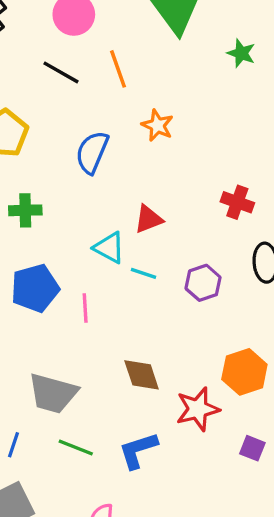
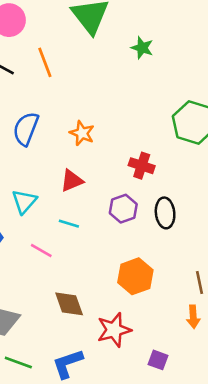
orange star: (157, 125) -> (82, 133), moved
cyan triangle: (109, 248) -> (24, 201), moved, turned 44
purple hexagon: (203, 283) -> (123, 209), moved
pink line: (85, 308) -> (41, 251), moved, turned -55
orange hexagon: (244, 372) -> (135, 276), moved

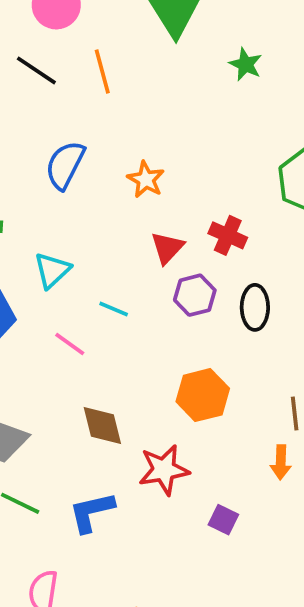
red triangle: (72, 181) -> (167, 248), moved, turned -30

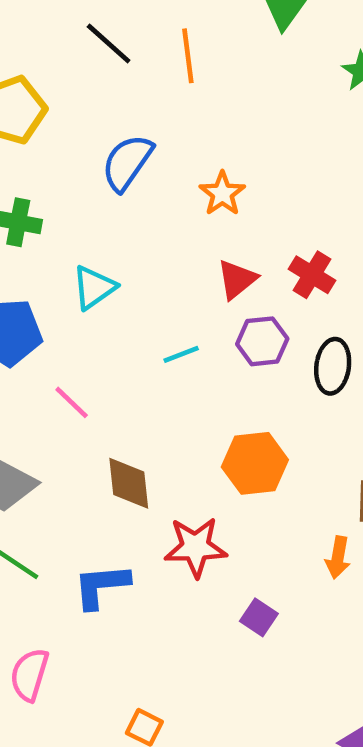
cyan line: (114, 309) -> (181, 354), moved, turned -52
pink line: (70, 344) -> (72, 402), moved

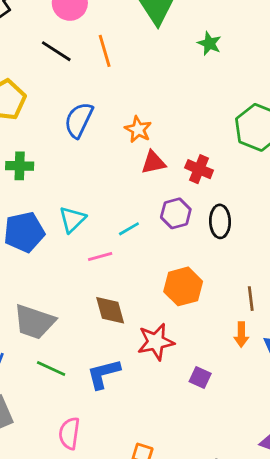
red triangle: (237, 279) -> (153, 162), moved, turned 36
cyan triangle: (94, 287) -> (72, 219), moved
pink line: (72, 402) -> (100, 257), moved, turned -50

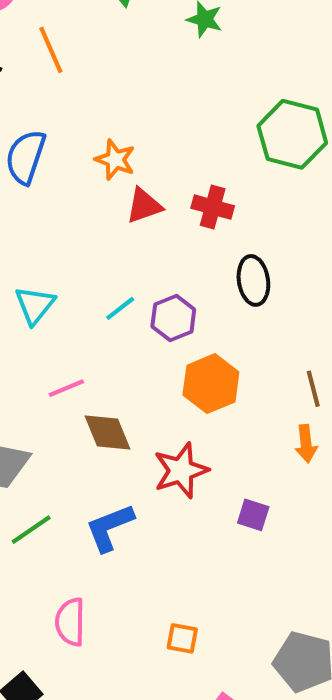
purple hexagon: (176, 213) -> (173, 318), moved
pink line: (100, 257) -> (66, 388), moved
green line: (51, 369) -> (31, 530), turned -52

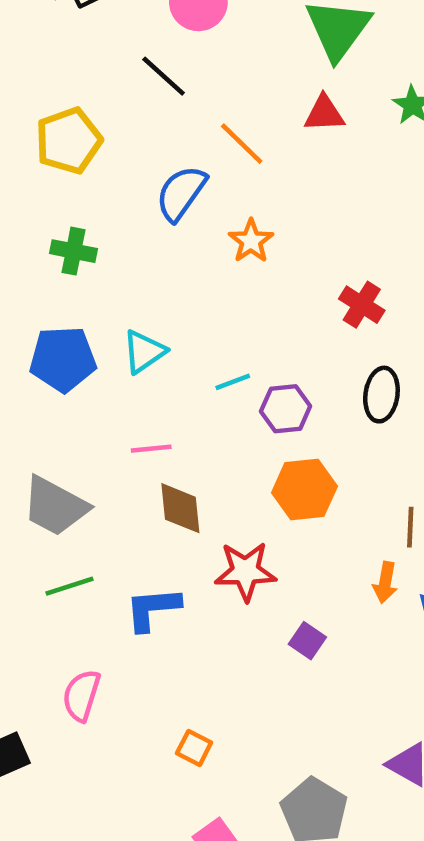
orange line: (51, 50) -> (242, 144), moved, turned -39
orange star: (115, 160) -> (251, 241), moved
red triangle: (144, 206) -> (324, 114), moved

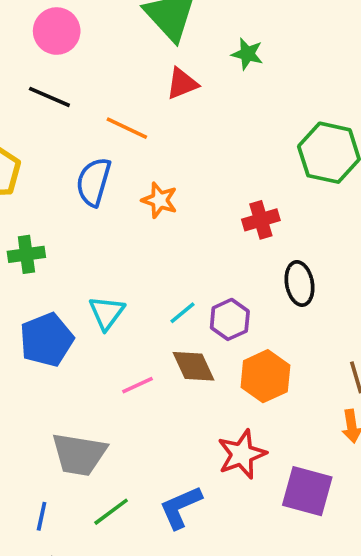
red cross: (362, 305) -> (261, 220), turned -30
brown diamond: (180, 508) -> (193, 366), moved
purple square: (307, 641) -> (307, 491), size x1.8

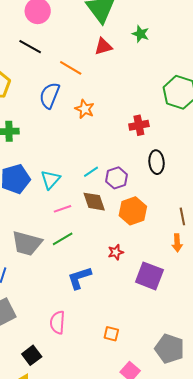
cyan triangle: (107, 313) -> (50, 180), moved
red star: (242, 454) -> (116, 252), size x0.6
green line: (111, 512) -> (63, 239), moved

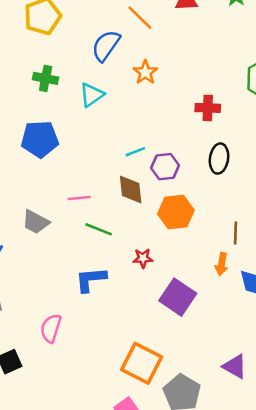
cyan triangle: (50, 180) -> (92, 95), moved
pink line: (63, 209) -> (79, 198), moved
green line: (63, 239) -> (99, 229), moved, turned 40
gray trapezoid: (27, 243) -> (36, 222), size x0.7
orange square: (111, 334) -> (142, 363), moved, size x2.0

